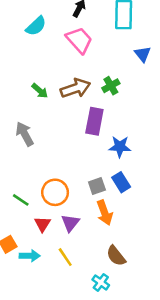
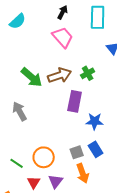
cyan semicircle: (36, 26) -> (18, 21), moved
green arrow: (40, 91) -> (32, 77), size x1.6

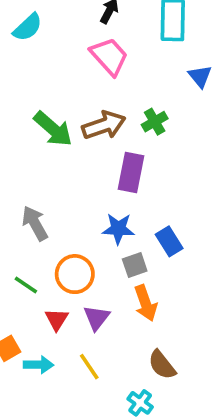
gray arrow: (20, 111) -> (35, 223), moved
blue star: (95, 121) -> (118, 229), moved
blue rectangle: (96, 149) -> (169, 241), moved

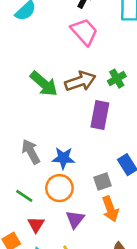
blue star: (118, 229) -> (63, 158), moved
red triangle: (57, 319) -> (36, 225), moved

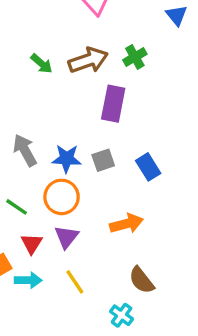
green arrow: (44, 84) -> (42, 64), size x0.6
gray square: (102, 182) -> (103, 160), moved
orange arrow: (110, 209) -> (127, 224), turned -85
purple triangle: (75, 219) -> (67, 237), moved

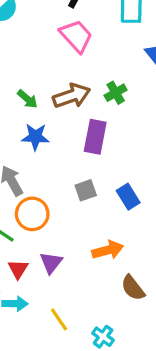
blue star: (67, 159) -> (35, 137), moved
orange circle: (62, 197) -> (32, 214), moved
brown semicircle: (142, 280) -> (133, 288), moved
yellow line: (75, 282) -> (59, 319), moved

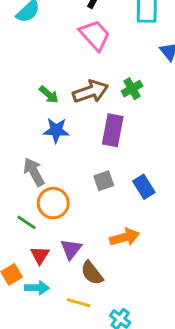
brown semicircle: (133, 288) -> (92, 273), moved
yellow line: (59, 319) -> (79, 303), turned -40

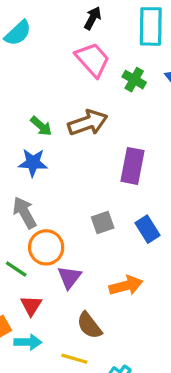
green cross: (132, 89) -> (134, 80), moved, turned -30
blue star: (56, 130) -> (33, 163), moved
purple rectangle: (113, 130) -> (133, 166), moved
purple triangle: (71, 249) -> (69, 277), moved

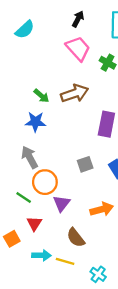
cyan arrow: (28, 342) -> (41, 255), moved

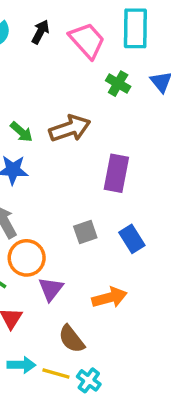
black arrow: (78, 19) -> (40, 32), moved
pink trapezoid: (78, 48) -> (87, 40), moved
cyan cross: (98, 274) -> (89, 380), moved

